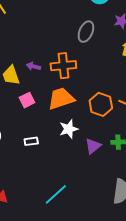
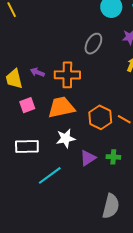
white rectangle: (31, 141) -> (27, 147), size x1.6
cyan line: (56, 194) -> (50, 175), moved

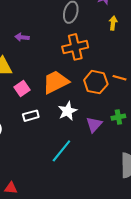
purple arrow: (37, 72) -> (22, 37), moved
orange cross: (67, 75) -> (75, 47), moved
white rectangle: (27, 147) -> (31, 116), moved, size x0.7

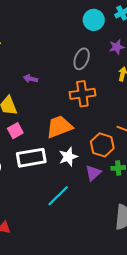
orange hexagon: (96, 82) -> (102, 145), moved
pink square: (22, 88) -> (15, 131), moved
white rectangle: (31, 116) -> (31, 158), size x1.8

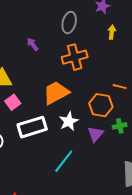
purple arrow: (31, 79) -> (33, 44), moved, turned 48

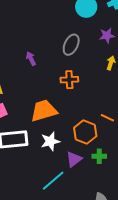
orange cross: (75, 57) -> (69, 80), size x0.7
cyan line: (64, 161) -> (53, 181), moved

